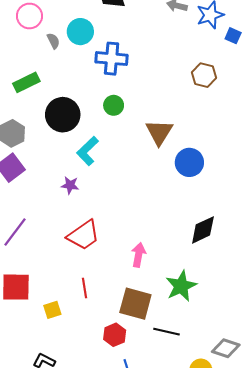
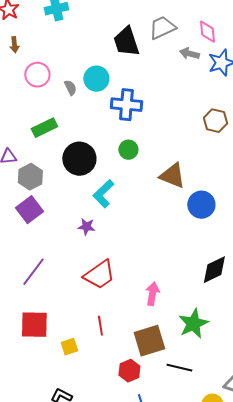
pink circle: (29, 16) -> (37, 75), moved
brown triangle: (159, 132) -> (172, 176), turned -40
brown square: (135, 304) -> (149, 341), turned -32

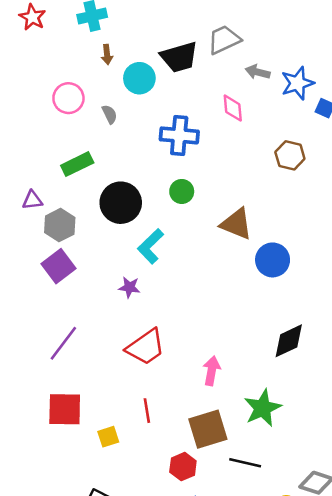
pink diamond: (207, 32) -> (233, 108), moved
black trapezoid: (126, 42) -> (179, 57), turned -88
brown arrow: (14, 45) -> (107, 55), moved
cyan circle: (96, 79) -> (139, 78), moved

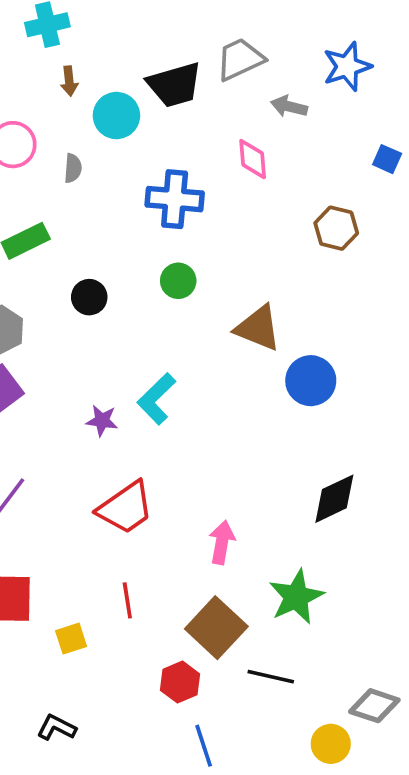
blue star: (297, 83) -> (347, 66), moved
gray semicircle: (110, 114) -> (73, 168), turned 30
black circle: (121, 203) -> (89, 297), size x0.6
cyan L-shape: (151, 246) -> (156, 399), moved
brown square: (208, 429) -> (216, 628), turned -30

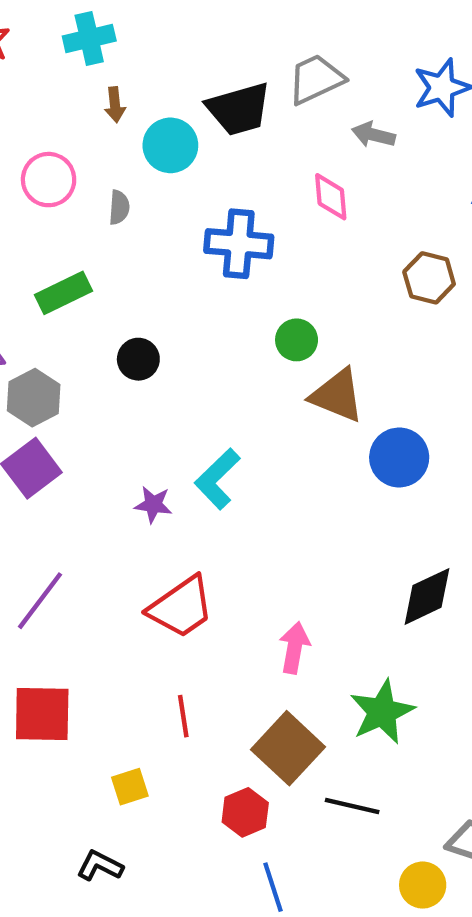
green circle: (178, 281) -> (297, 340), moved
yellow square: (71, 639) -> (130, 787), moved

